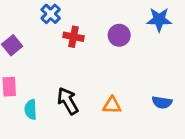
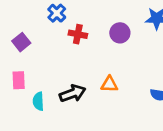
black arrow: (68, 101) -> (73, 93), turned 100
orange triangle: (112, 105) -> (109, 84), moved

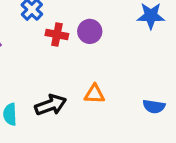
purple circle: (120, 33) -> (90, 31), moved

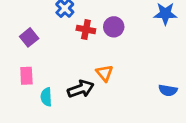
orange triangle: (94, 94) -> (104, 73), moved, turned 48

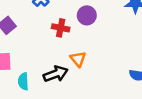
red cross: (86, 29) -> (61, 28), moved

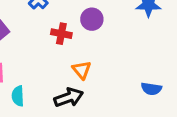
black arrow: (56, 74) -> (69, 97), moved

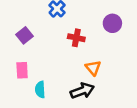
purple circle: (92, 19) -> (112, 23), moved

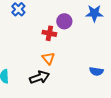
red cross: (76, 38) -> (49, 33), moved

